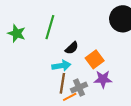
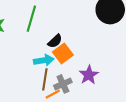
orange square: (95, 59) -> (63, 54), moved
purple star: (103, 79) -> (89, 75), turned -30

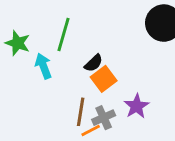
cyan arrow: (44, 60) -> (43, 66), moved, turned -102

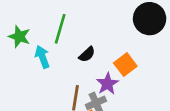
orange square: (104, 79) -> (125, 65), moved
purple star: (137, 106) -> (107, 84), moved

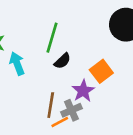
green line: (60, 29) -> (52, 38), moved

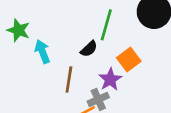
green line: (52, 38) -> (106, 25), moved
brown line: (51, 105) -> (69, 79), moved

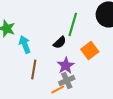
brown line: (69, 79) -> (34, 69), moved
purple star: (110, 79) -> (66, 65), moved

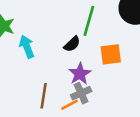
orange square: (90, 50) -> (111, 54), turned 30
brown line: (34, 69) -> (44, 96), moved

